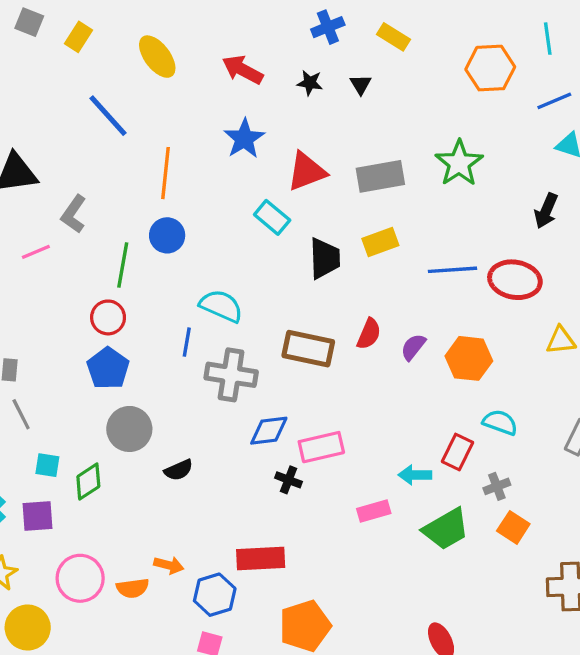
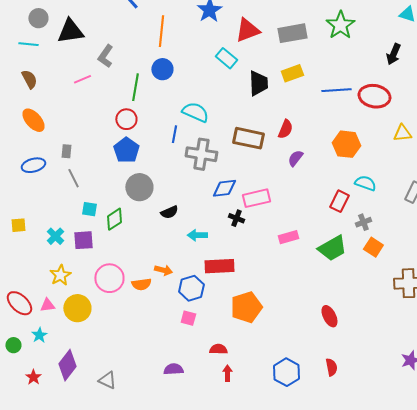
purple semicircle: (413, 347) -> (295, 158), moved
cyan arrow: (415, 475) -> (197, 235), moved

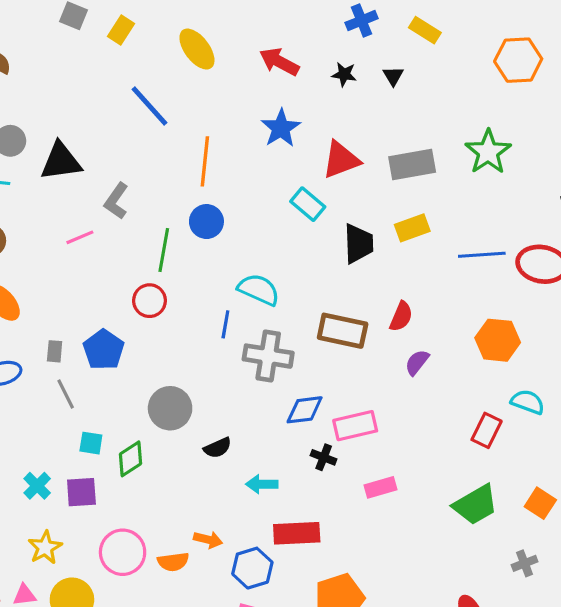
blue pentagon: (126, 150) -> (104, 350), moved
gray cross: (363, 222) -> (525, 563), moved
pink rectangle: (288, 237) -> (381, 487), moved

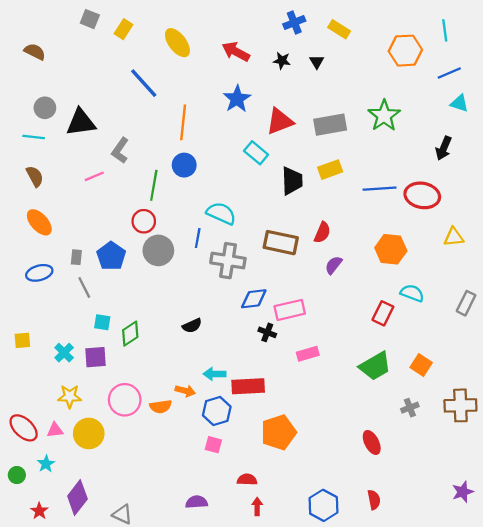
gray circle: (170, 408) -> (158, 250), moved
cyan arrow: (262, 484) -> (214, 374), moved
yellow star: (45, 547) -> (70, 396), turned 30

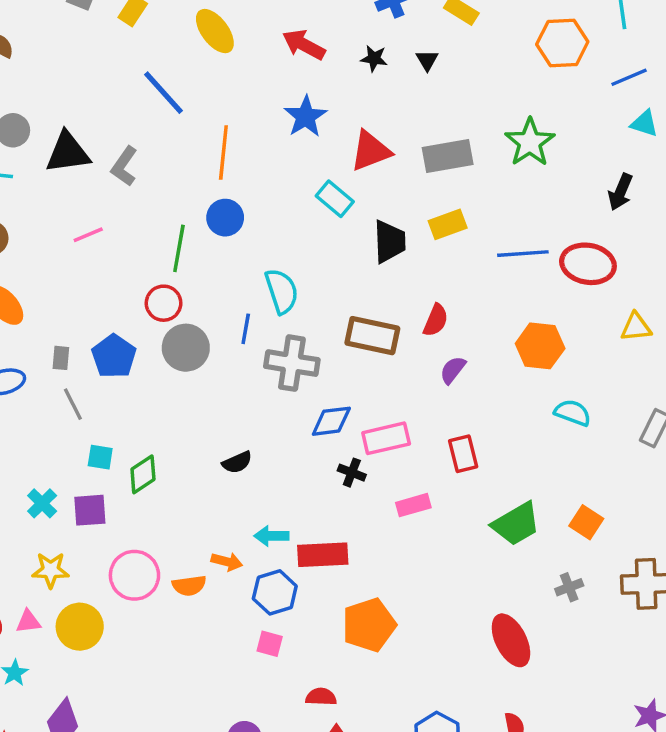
gray L-shape: (120, 150) -> (124, 166), moved
cyan semicircle: (221, 213) -> (282, 291), turned 48
red rectangle: (383, 313) -> (463, 454), moved, turned -40
red ellipse: (372, 442) -> (511, 640), size x1.4

